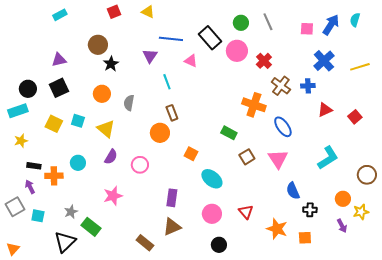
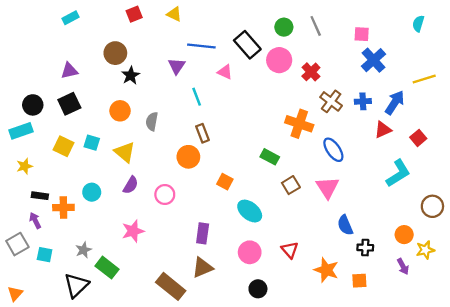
blue arrow: (331, 25) -> (395, 103), moved
blue cross: (324, 61) -> (373, 60), moved
cyan L-shape: (328, 158) -> (398, 173), moved
brown rectangle: (145, 243) -> (171, 286), size x1.4

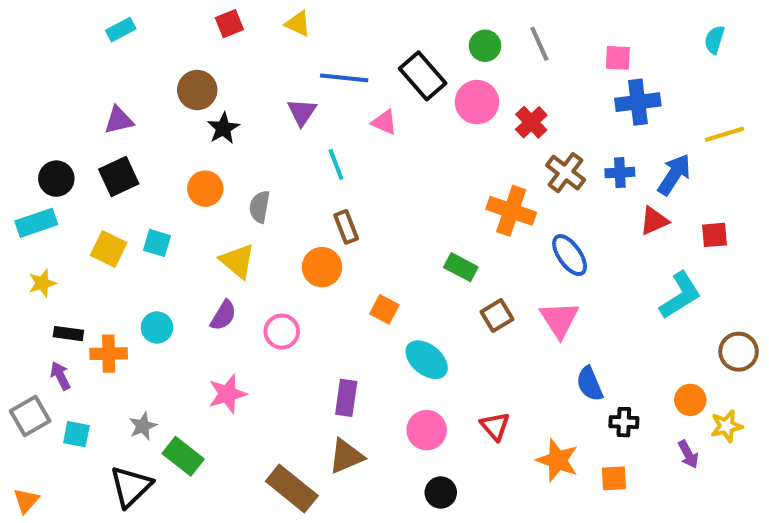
blue cross: (373, 60) -> (638, 102), turned 35
red square: (418, 138) -> (714, 235), turned 35
yellow triangle: (125, 152) -> (237, 261), moved

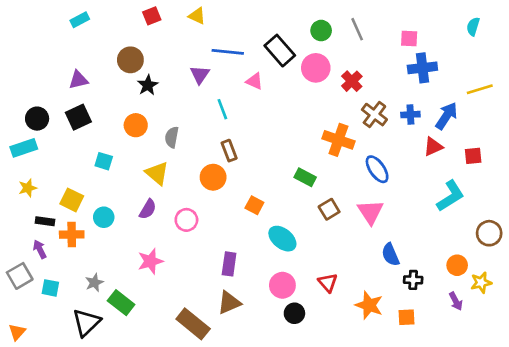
yellow square: (109, 249) -> (72, 200), moved
black circle: (441, 493) -> (294, 313), moved

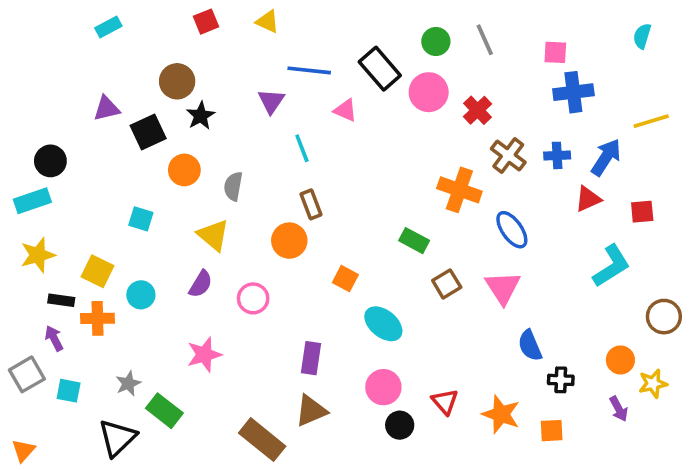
black square: (78, 117) -> (148, 132), moved
yellow star: (28, 188) -> (38, 255), size x1.4
red triangle: (328, 283) -> (445, 402), moved

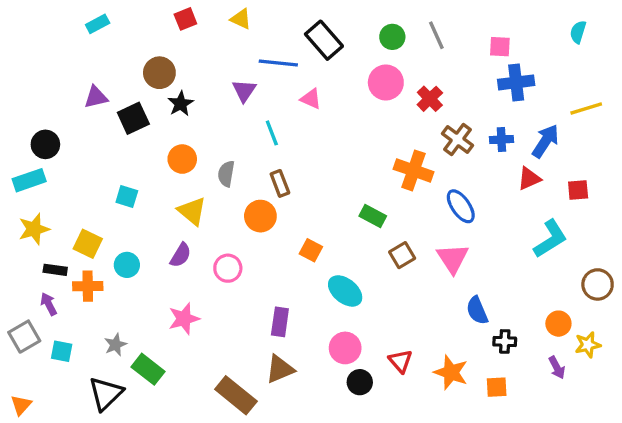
black rectangle: (380, 69) -> (324, 40), moved
orange circle: (184, 170) -> (182, 159), moved
gray semicircle: (233, 186) -> (226, 174), moved

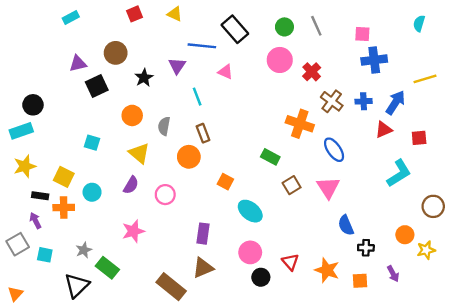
purple triangle: (96, 97) -> (78, 64), moved
black star: (181, 104) -> (144, 78), moved
purple arrow: (557, 368) -> (393, 274), moved

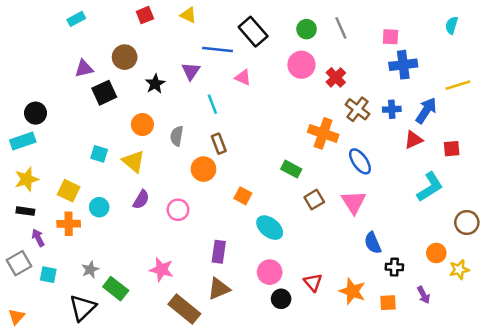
yellow triangle: (139, 153) -> (134, 161), moved
black rectangle: (40, 196) -> (25, 211), moved
pink star: (133, 231) -> (161, 270), moved, turned 30

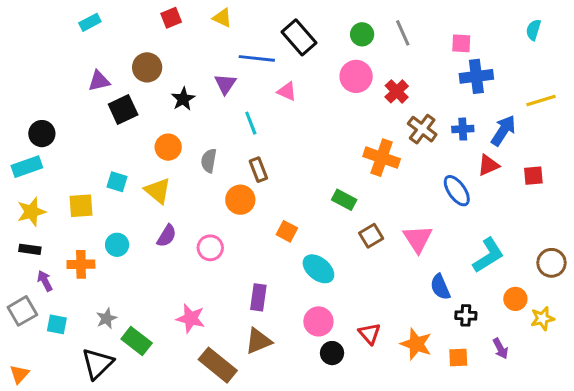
blue ellipse: (360, 161) -> (457, 191), moved
cyan L-shape: (430, 187) -> (488, 255), moved
yellow square: (69, 191) -> (81, 206), moved, turned -30

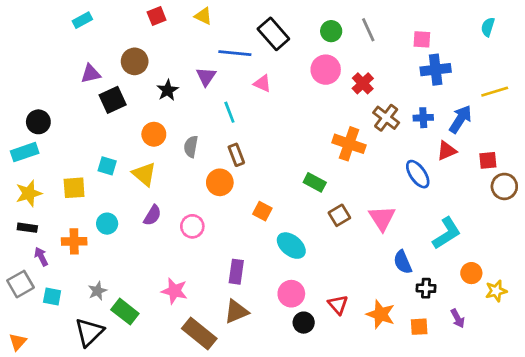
brown circle: (551, 263) -> (504, 186), moved

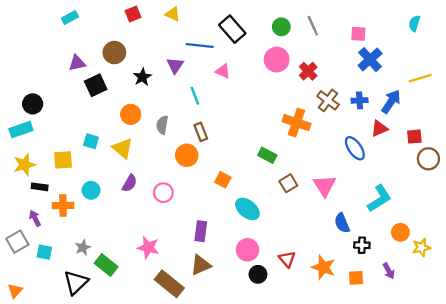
blue cross: (436, 70) -> (370, 60), turned -35
black rectangle: (27, 228) -> (40, 187), moved

